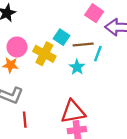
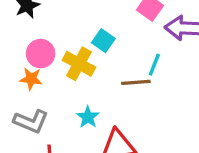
brown line: (83, 44) -> (136, 82), moved
cyan star: (77, 67) -> (88, 117), moved

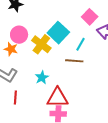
cyan square: (103, 41) -> (58, 33), size x1.5
cyan line: (154, 65) -> (80, 44), moved

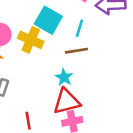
cyan star: (42, 77) -> (64, 77), moved
red line: (15, 98) -> (28, 121), moved

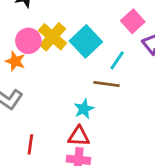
yellow cross: (31, 40) -> (53, 37), moved
red triangle: (67, 102) -> (79, 136), size x0.7

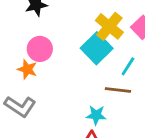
yellow cross: (53, 37) -> (109, 26), moved
cyan star: (84, 109) -> (96, 115), turned 30

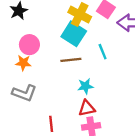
cyan line: (128, 66) -> (103, 52), moved, turned -42
brown line: (118, 90) -> (71, 60), moved

